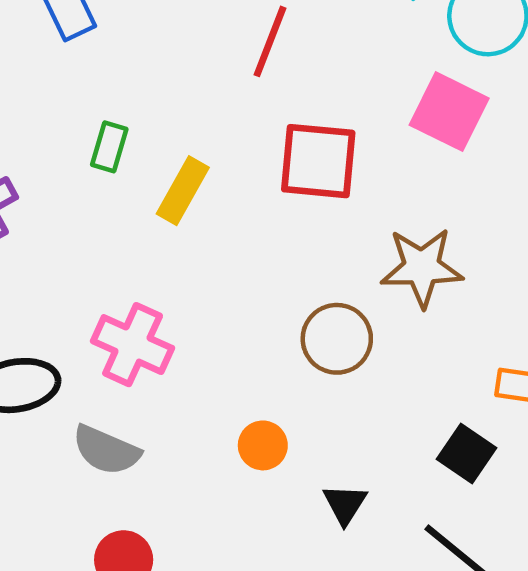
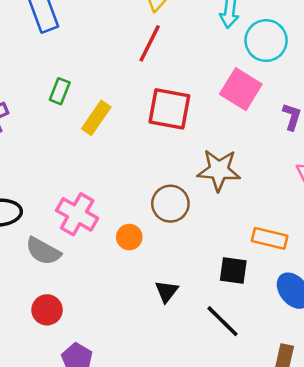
pink cross: (133, 345) -> (77, 214), moved
orange circle: (263, 445) -> (129, 237), moved
black square: (466, 453) -> (233, 271), turned -32

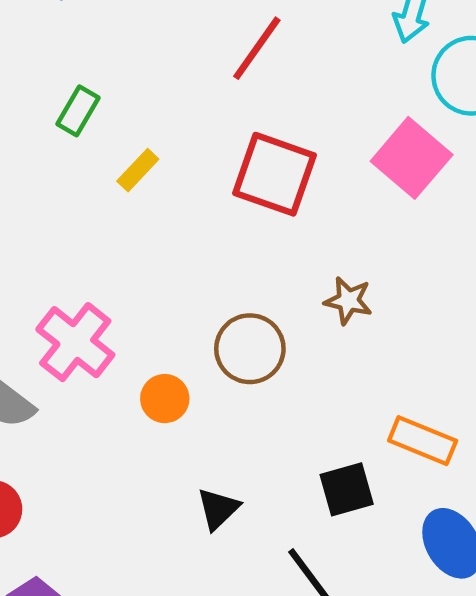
yellow rectangle: (96, 118) -> (138, 170), size x0.7
brown star: (219, 170) -> (348, 301), size x0.6
black square: (233, 271) -> (347, 489), turned -32

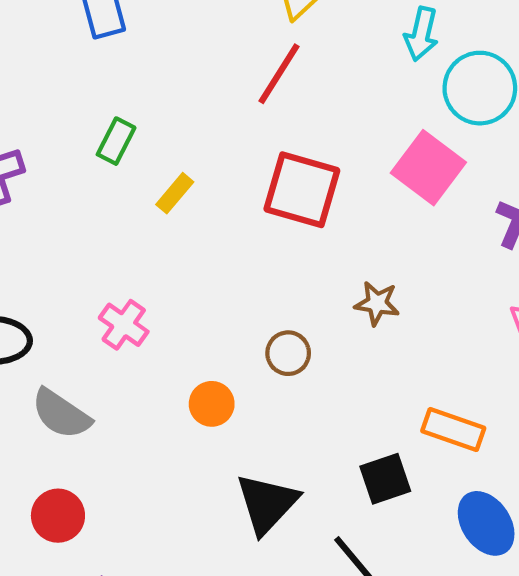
pink cross: (75, 342) -> (124, 325), moved, size x0.7
brown circle: (250, 349) -> (288, 353), size x0.7
black triangle: (218, 509) -> (267, 504), size x1.6

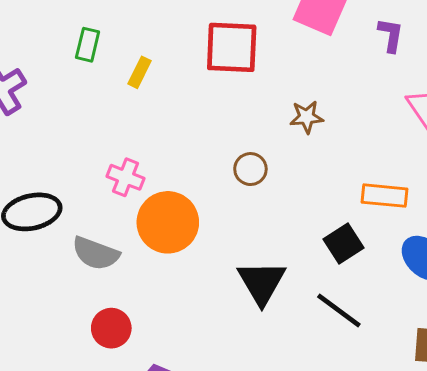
orange circle: (212, 404) -> (168, 222), moved, size x1.8

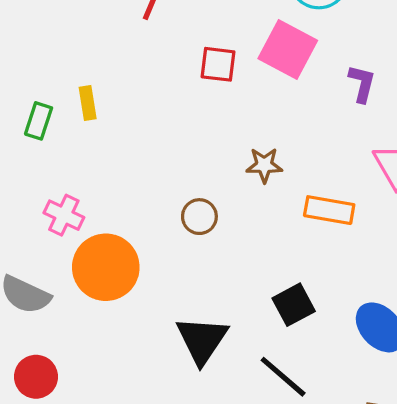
green rectangle: (88, 45) -> (39, 121), moved
red square: (232, 47) -> (218, 64), moved, size x0.6
yellow rectangle: (140, 72) -> (88, 103), turned -40
orange rectangle: (384, 196) -> (329, 210), moved

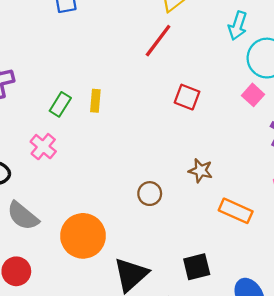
pink square: (288, 50) -> (253, 95), moved, size x0.6
pink cross: (64, 215) -> (43, 147), moved
orange circle: (106, 267) -> (83, 236), moved

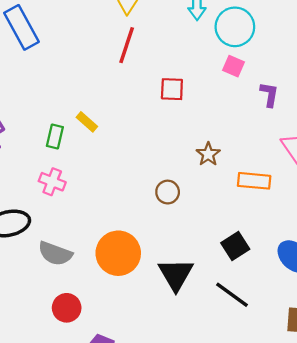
yellow rectangle: (95, 101) -> (87, 122), turned -35
brown star: (201, 171) -> (208, 154), turned -30

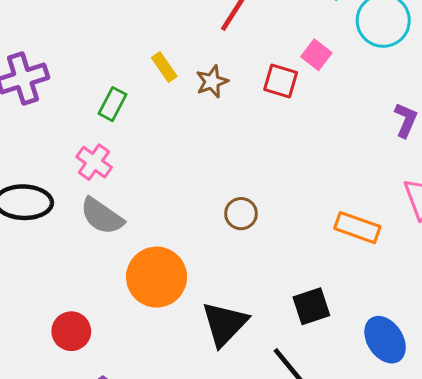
pink square: (234, 66) -> (316, 55), moved
yellow rectangle: (87, 122) -> (164, 67), moved
brown star: (208, 154) -> (212, 82), moved
gray semicircle: (55, 254) -> (102, 216), moved

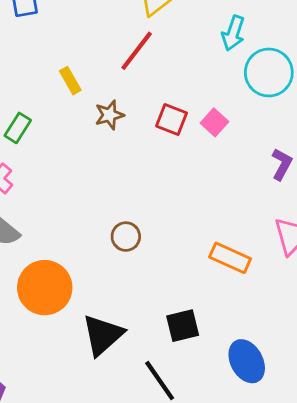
pink square: (316, 55) -> (214, 122), moved
yellow rectangle: (164, 67) -> (70, 81), moved

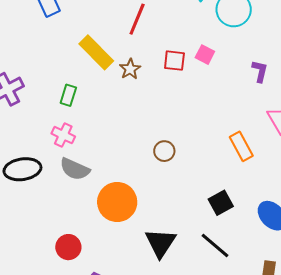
yellow rectangle: (70, 81) -> (96, 52), size x1.8
orange rectangle: (230, 258) -> (241, 146), turned 52
black triangle: (103, 335) -> (160, 243), moved

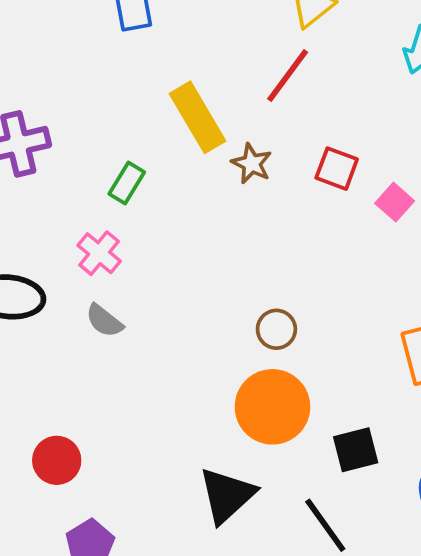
pink square: (205, 55) -> (395, 202), moved
brown star: (130, 69) -> (252, 164), turned -30
gray semicircle: (75, 169) -> (104, 321), size x0.7
orange circle: (117, 202) -> (272, 407), moved

